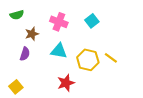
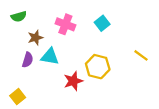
cyan triangle: (59, 51) -> (50, 57), moved
yellow line: (111, 58) -> (141, 55), moved
red star: (66, 83) -> (73, 81), moved

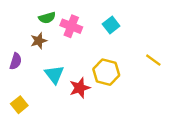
green semicircle: (19, 17) -> (47, 18), moved
cyan triangle: (50, 57) -> (54, 75), moved, turned 42
purple semicircle: (28, 60) -> (16, 61), moved

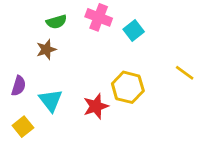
pink cross: (71, 26) -> (99, 17), moved
purple semicircle: (16, 61) -> (19, 86), moved
cyan triangle: (54, 75) -> (51, 100), moved

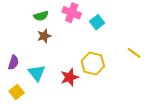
brown star: (46, 49) -> (44, 36), moved

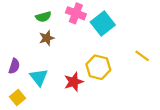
cyan square: (97, 22) -> (103, 23), size x1.5

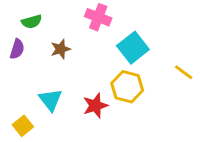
green semicircle: (43, 17) -> (32, 22), moved
cyan square: (103, 23) -> (133, 48), moved
purple semicircle: (14, 66) -> (17, 49), moved

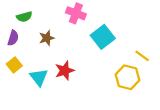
yellow hexagon: (127, 87) -> (128, 77), moved
red star: (95, 106) -> (65, 71), moved
yellow square: (23, 126) -> (14, 65), moved

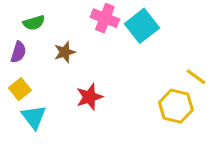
cyan square: (103, 37) -> (142, 26), moved
cyan triangle: (39, 77) -> (34, 117), moved

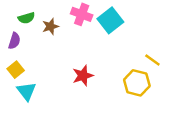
brown star: (65, 52) -> (50, 26), moved
red star: (89, 97) -> (83, 76), moved

